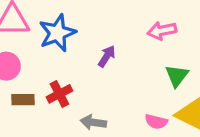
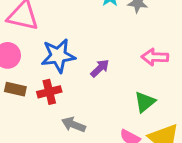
blue star: (57, 33) -> (58, 56), moved
green triangle: (177, 76) -> (145, 102), moved

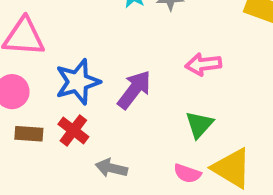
purple arrow: (100, 68) -> (134, 90), size x1.5
red cross: (49, 92) -> (73, 130), turned -30

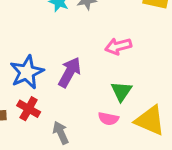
gray arrow: (111, 168) -> (61, 133), turned 60
pink semicircle: (187, 173) -> (108, 119), moved

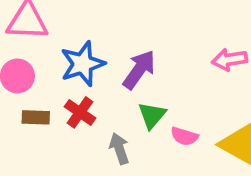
pink arrow: (118, 46) -> (230, 60), moved
green triangle: (121, 91) -> (152, 115), moved

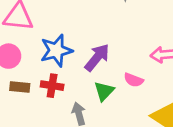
red cross: (80, 112) -> (52, 86), turned -30
pink semicircle: (184, 136) -> (134, 80), moved

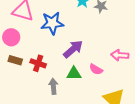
blue star: (56, 50) -> (52, 23), moved
green triangle: (104, 91) -> (74, 74), turned 35

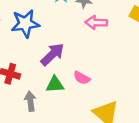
pink arrow: (120, 55) -> (96, 23), moved

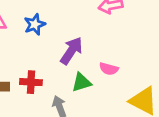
blue star: (25, 23) -> (35, 24), size x0.7

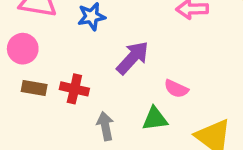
green triangle: (82, 82) -> (155, 119), moved

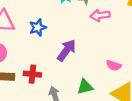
pink semicircle: (176, 89) -> (114, 65), moved

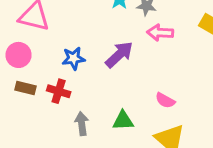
blue star: (38, 27) -> (73, 58), moved
purple arrow: (66, 50) -> (119, 55), moved

